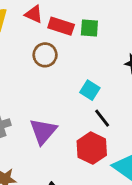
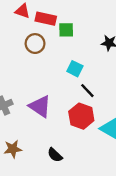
green square: (89, 28) -> (66, 30), moved
purple triangle: (43, 131) -> (40, 106), turned -30

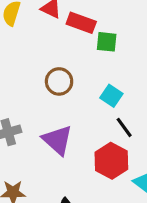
brown circle: (35, 44) -> (59, 81), moved

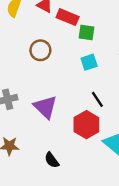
brown circle: (59, 81) -> (40, 50), moved
cyan square: (111, 96) -> (89, 62), moved, turned 35

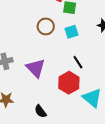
brown circle: (40, 50) -> (46, 26), moved

